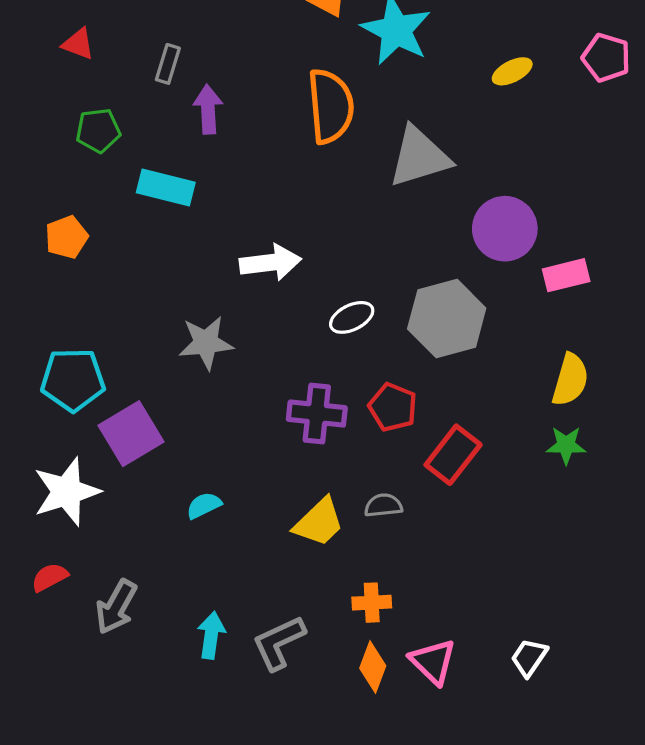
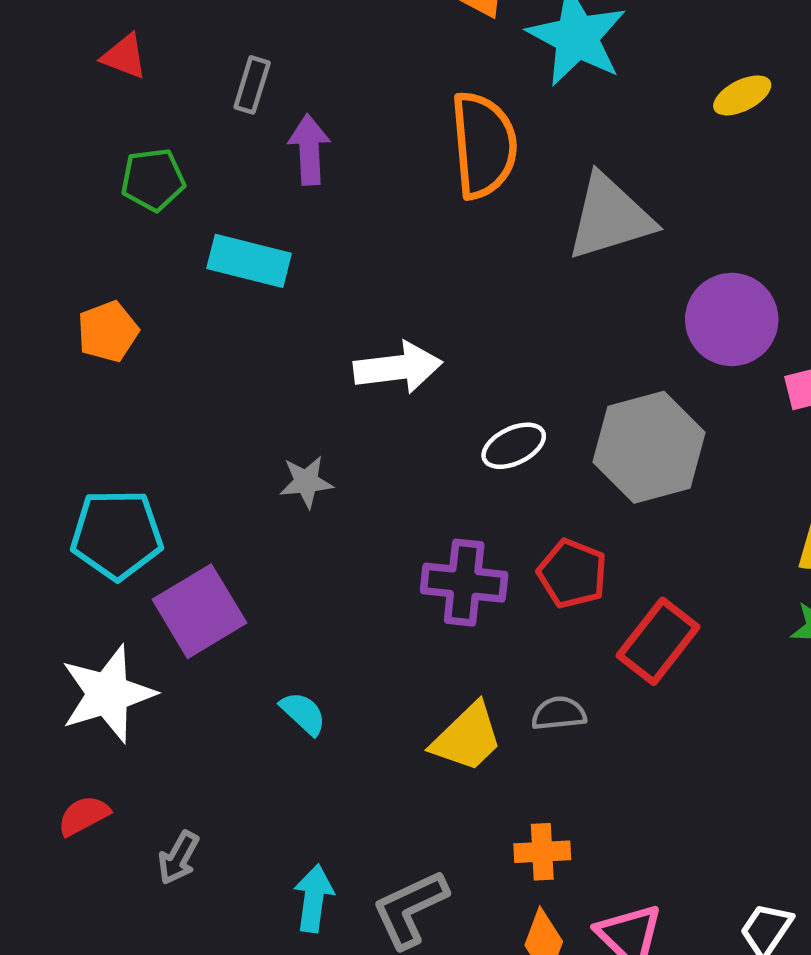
gray star: (206, 343) -> (306, 482), size x0.7
cyan semicircle: (204, 505) -> (303, 713), turned 69
gray arrow: (116, 607) -> (178, 858), size x0.7

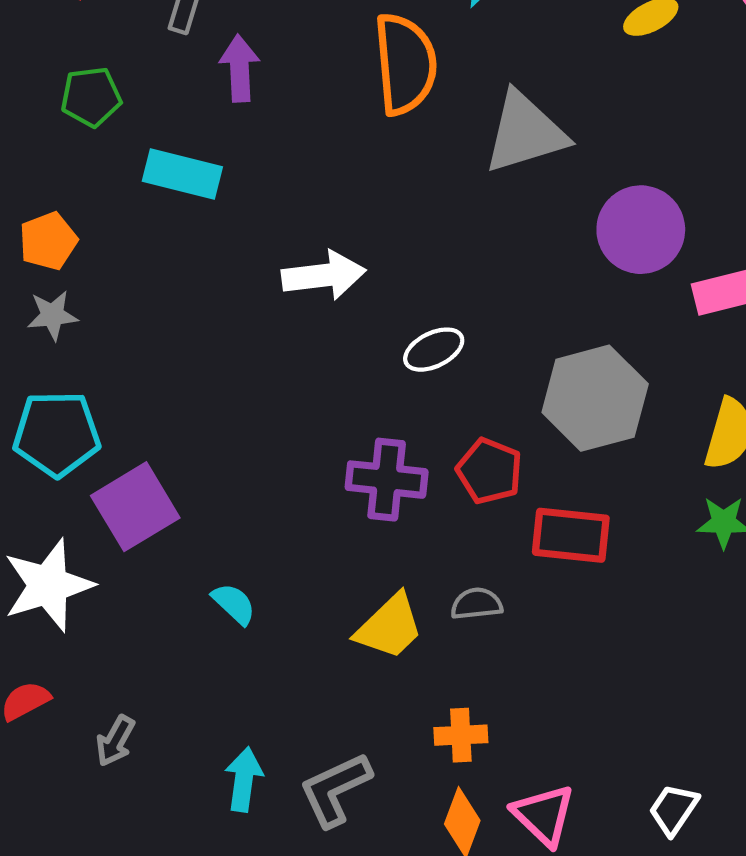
gray hexagon: (649, 447) -> (595, 398), moved
gray star: (306, 482) -> (52, 315), moved
red rectangle: (658, 641) -> (571, 535), turned 58

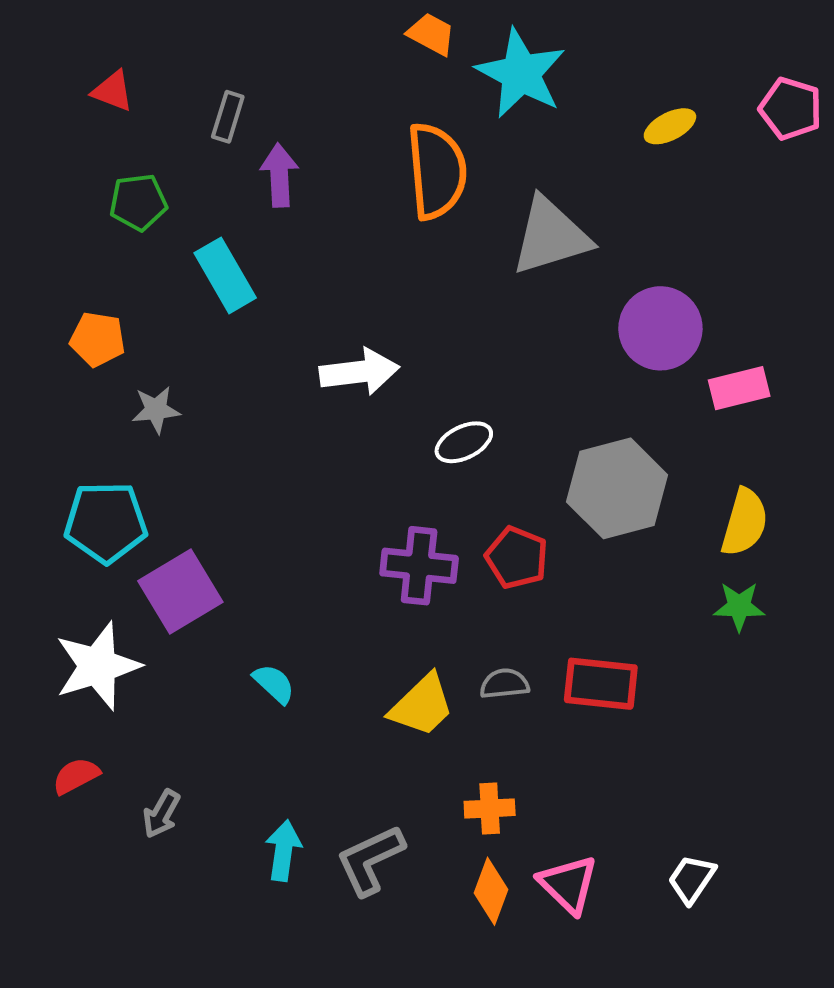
cyan rectangle: (182, 174) -> (225, 275), turned 46
orange pentagon: (48, 241) -> (98, 339), turned 30
gray star: (52, 315) -> (156, 410), moved
red rectangle: (571, 535) -> (601, 684), moved

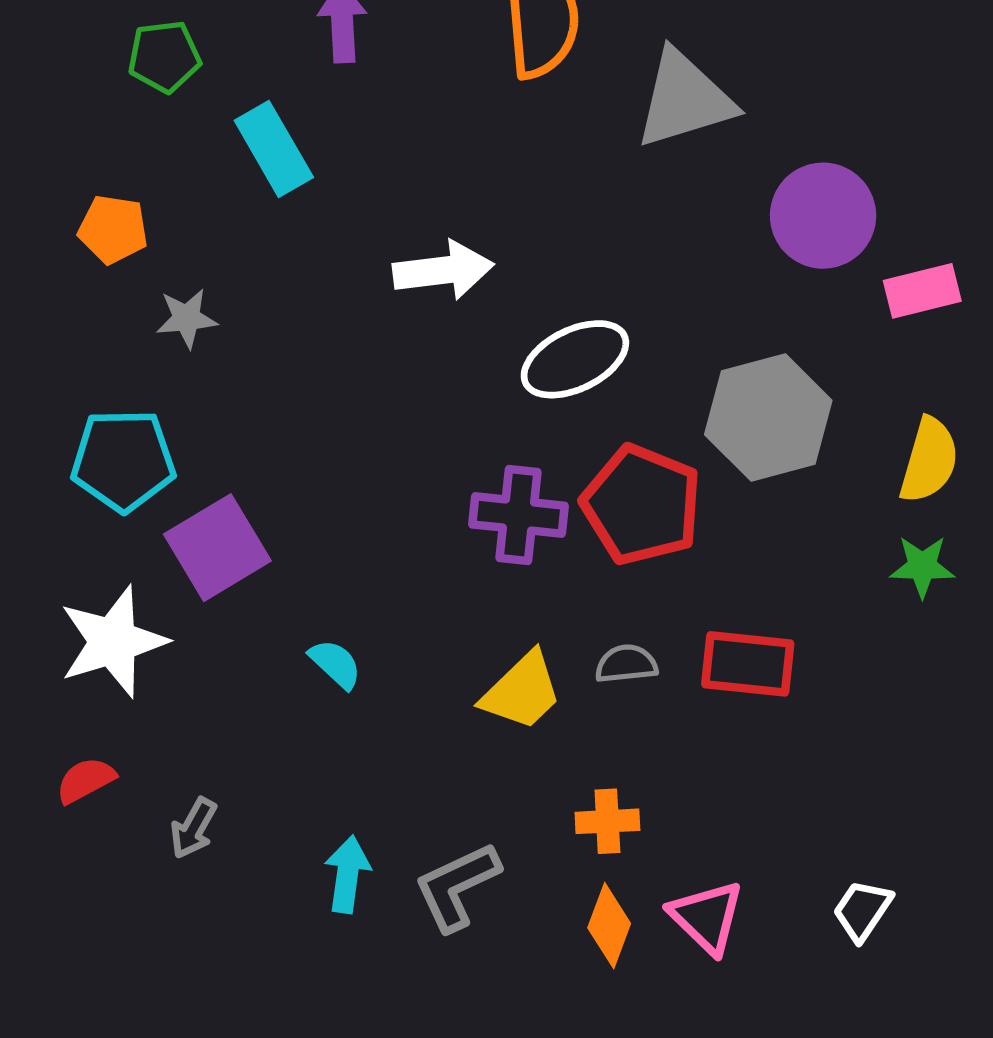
white ellipse: (464, 442) -> (575, 359), size x1.5
red pentagon: (517, 558) -> (642, 505), size x1.5

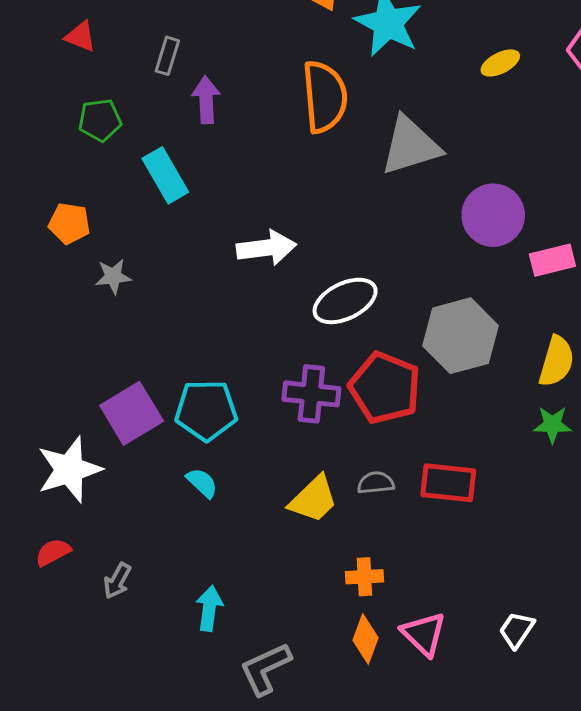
cyan pentagon: (123, 460) -> (206, 410), moved
gray L-shape: (457, 886) -> (265, 669), moved

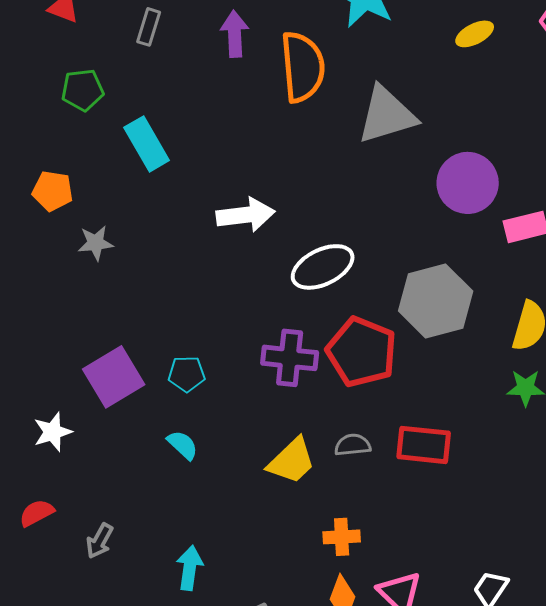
purple arrow: (206, 100) -> (235, 34), moved
cyan pentagon: (206, 410) -> (187, 374), size x0.6
white star: (69, 470) -> (53, 432), size x0.6

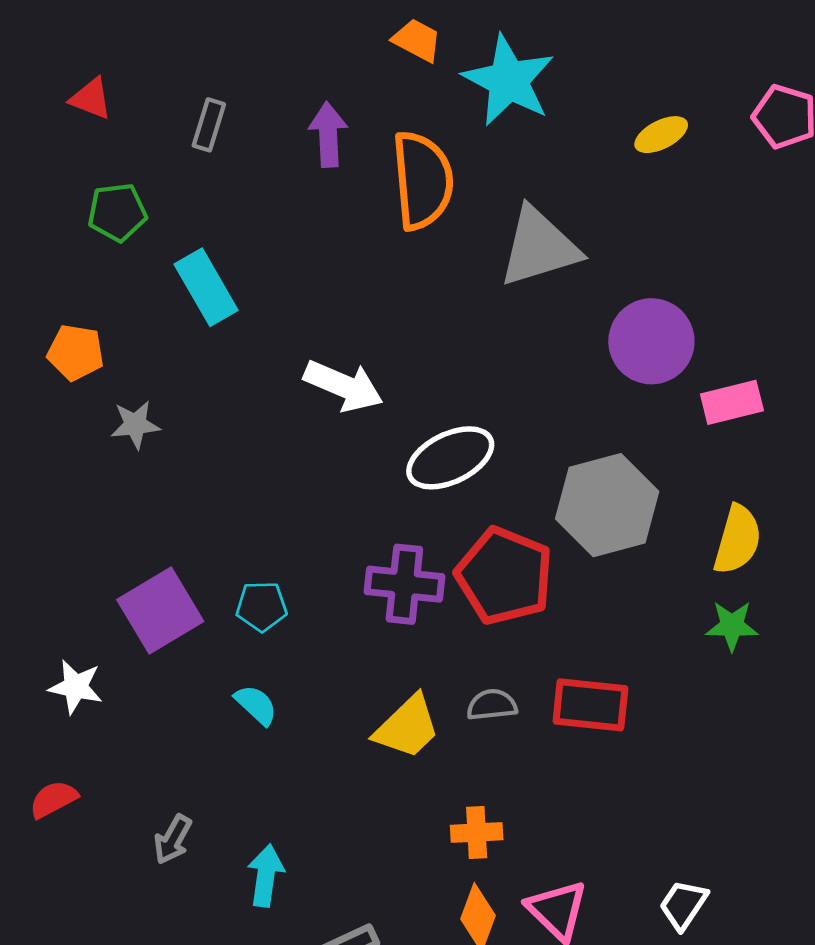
white arrow: (246, 215) -> (343, 386), turned 30
white star: (53, 432) -> (76, 687), turned 30
gray arrow: (100, 541) -> (173, 839), moved

